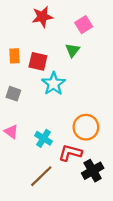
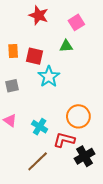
red star: (42, 17) -> (39, 15), turned 30
green triangle: (73, 50) -> (66, 46), turned 48
gray square: (13, 94) -> (12, 86), turned -32

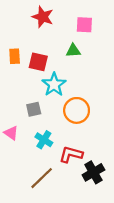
pink square: (76, 22) -> (84, 25), turned 35
gray square: (12, 86) -> (34, 109), moved
orange circle: (78, 116) -> (77, 110), moved

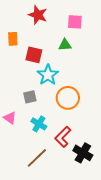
orange rectangle: (15, 56) -> (13, 39), moved
red L-shape: (71, 154) -> (63, 137), turned -60
black cross: (93, 172) -> (83, 153), turned -30

